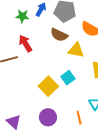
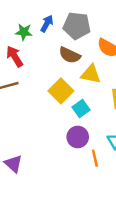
red arrow: (25, 43) -> (15, 56), moved
yellow square: (48, 86) -> (61, 91), moved
purple circle: (48, 117) -> (78, 137), moved

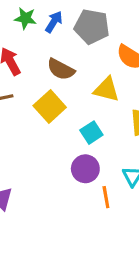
green star: (24, 32) -> (25, 18), moved
brown semicircle: (70, 55) -> (61, 69), moved
yellow square: (61, 91) -> (50, 106), moved

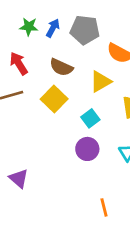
yellow triangle: (106, 89) -> (101, 82), turned -40
orange line: (106, 197) -> (104, 207), moved

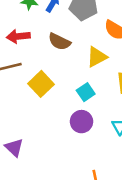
red arrow: (19, 63) -> (18, 36), turned -65
yellow square: (54, 99) -> (41, 84), moved

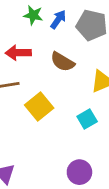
purple circle: (82, 122) -> (79, 172), moved

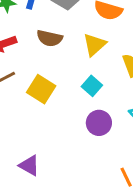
purple circle: (79, 172) -> (99, 123), moved

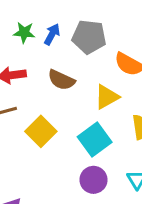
cyan square: (92, 86) -> (95, 140), size x1.5

